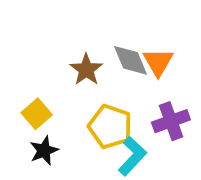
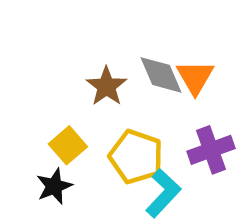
yellow square: (37, 114) -> (68, 145), moved

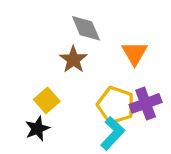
gray diamond: (161, 75) -> (86, 28), moved
yellow pentagon: (136, 157) -> (116, 105), moved

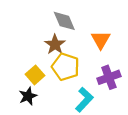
yellow pentagon: (116, 105) -> (66, 67), moved

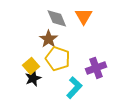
orange triangle: (101, 40) -> (84, 16), moved
black star: (28, 96) -> (33, 78), moved

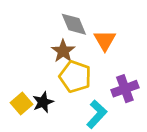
orange triangle: (84, 16) -> (105, 40), moved
yellow square: (31, 66) -> (21, 104), moved

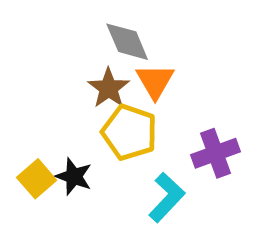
orange triangle: (105, 40) -> (155, 81), moved
black star: (43, 102) -> (74, 176), turned -30

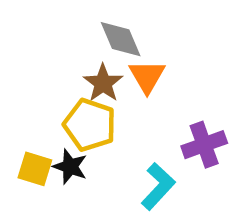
yellow pentagon: (129, 132) -> (90, 125), moved
yellow square: (37, 179) -> (35, 169), turned -32

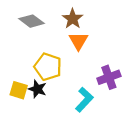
gray diamond: (121, 39) -> (32, 21), moved, turned -30
brown star: (103, 83) -> (73, 19), moved

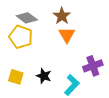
yellow pentagon: (48, 67) -> (21, 37), moved
black star: (37, 89) -> (44, 76), moved

